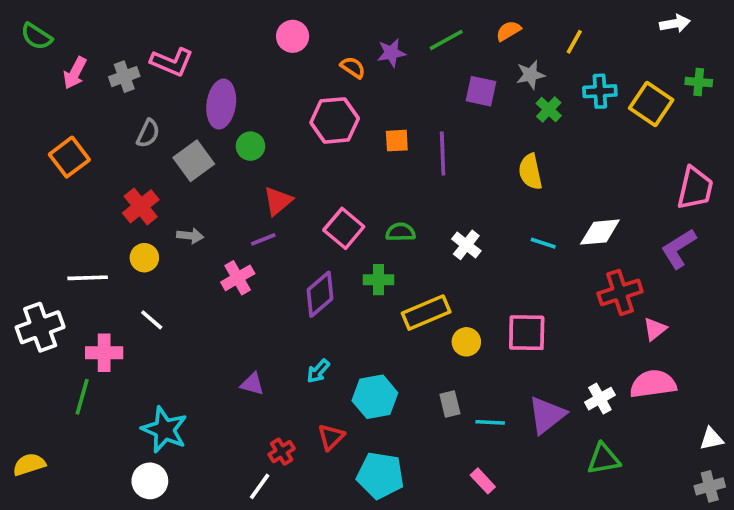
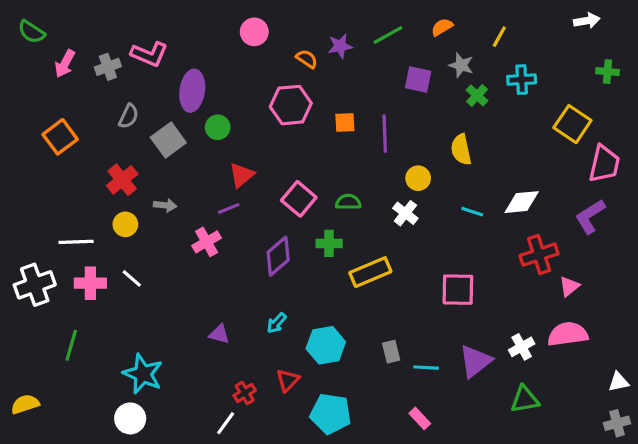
gray star: (530, 75) -> (461, 65), turned 30
yellow square: (651, 104) -> (572, 124), moved
yellow circle: (466, 342) -> (418, 178), moved
pink cross: (104, 353) -> (90, 283), moved

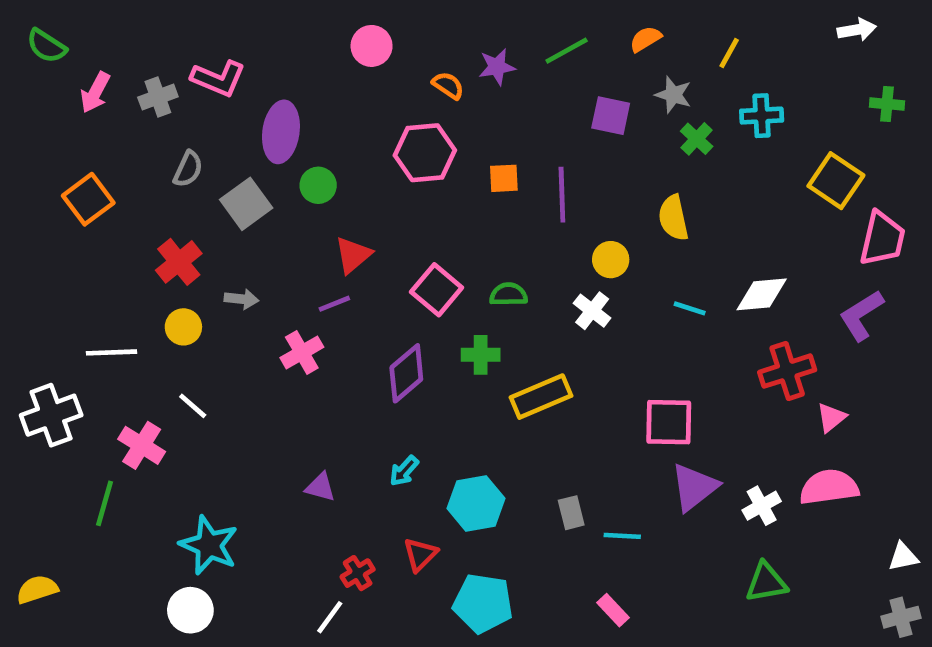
pink cross: (90, 283) -> (142, 445), moved, turned 32
purple triangle: (475, 361) -> (694, 487), moved

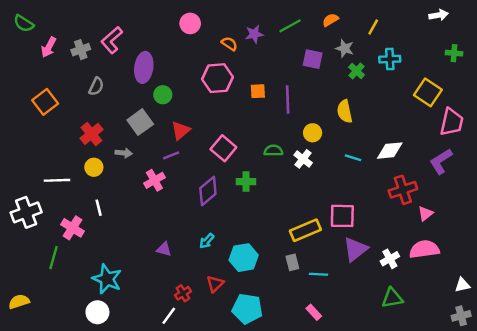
pink L-shape: (218, 78) -> (112, 40), turned 116
gray square: (246, 204) -> (140, 122), moved
green semicircle: (509, 294) -> (273, 151), moved
yellow rectangle: (541, 397) -> (305, 230), moved
white line: (193, 406) -> (99, 208), turned 35

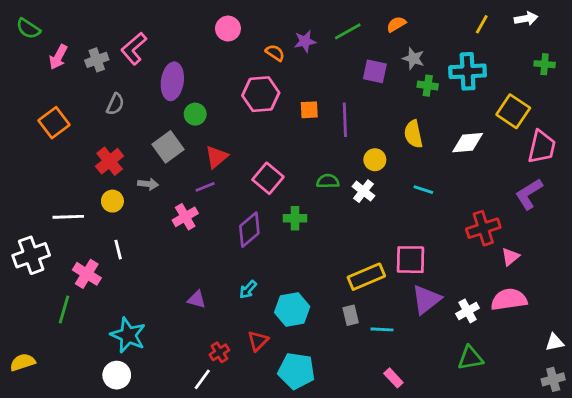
yellow line: (373, 27) -> (482, 24), moved
cyan cross: (390, 59) -> (468, 71), size x1.4
green cross: (357, 71) -> (428, 86), turned -35
white diamond: (390, 151) -> (468, 143), moved
pink rectangle: (314, 312) -> (393, 378), moved

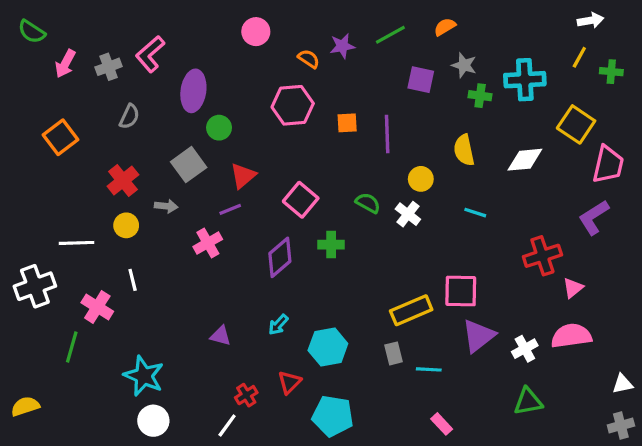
yellow line: (482, 24) -> (579, 57), moved
green semicircle: (328, 181) -> (368, 203), turned 30
white circle: (117, 375) -> (153, 421), moved

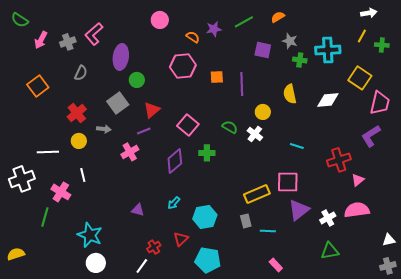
cyan line: (475, 213) -> (297, 146), moved

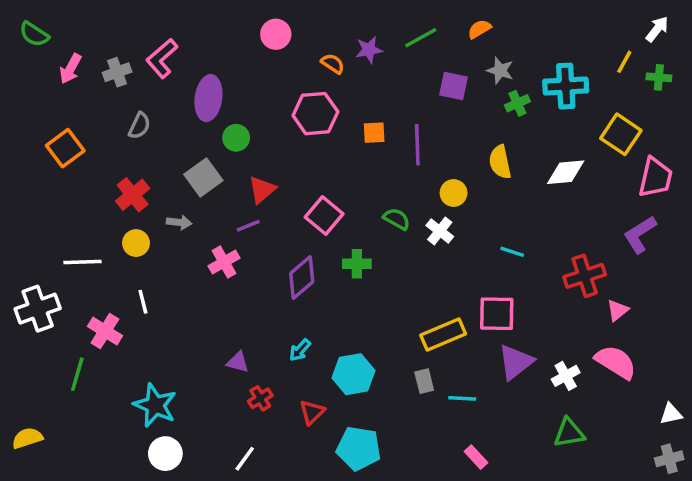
white arrow: (369, 13) -> (657, 29), moved, turned -42
green cross: (300, 60) -> (517, 103), turned -32
pink semicircle: (357, 210) -> (616, 362), turned 40
red cross: (154, 247) -> (260, 398), moved

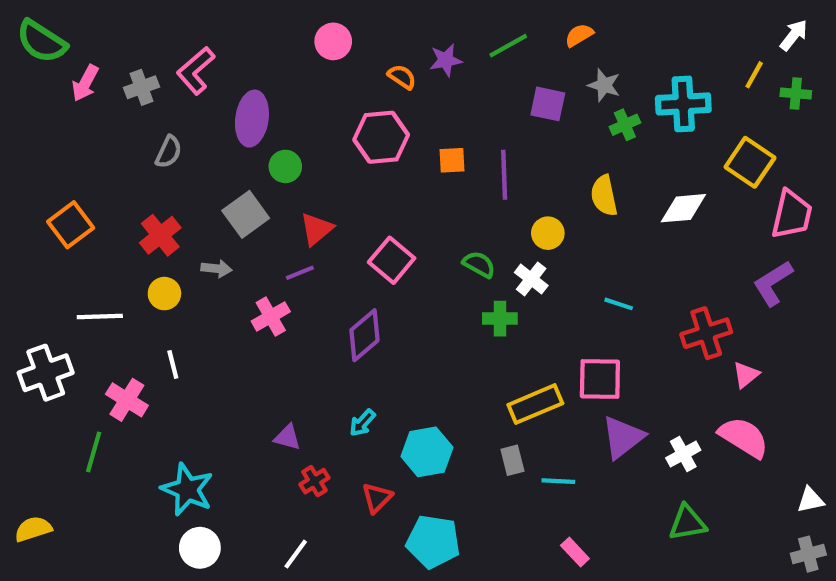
green semicircle: (34, 34) -> (41, 41), size x1.4
orange square: (65, 148) -> (71, 225), moved
green cross: (357, 264) -> (500, 319), moved

